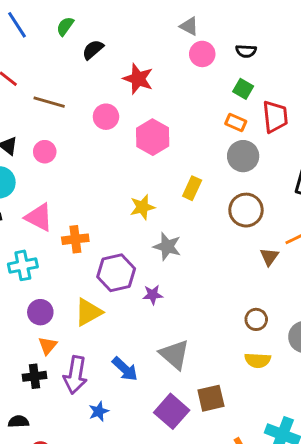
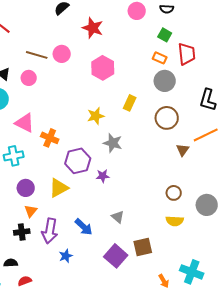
brown line: (49, 102) -> (37, 55), moved
pink circle: (106, 117) -> (62, 54), moved
orange cross: (75, 239) -> (50, 138), turned 30
gray triangle: (175, 354) -> (118, 217), size x0.6

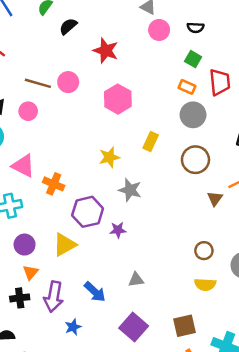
gray triangle: (118, 217) -> (136, 280), turned -48
brown square: (143, 247) -> (185, 326), moved

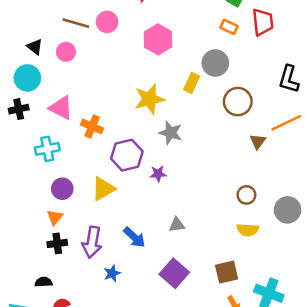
gray circle: (193, 115) -> (215, 63), moved
yellow star: (109, 157) -> (149, 99), size x1.4
orange triangle: (31, 272) -> (55, 217), moved

